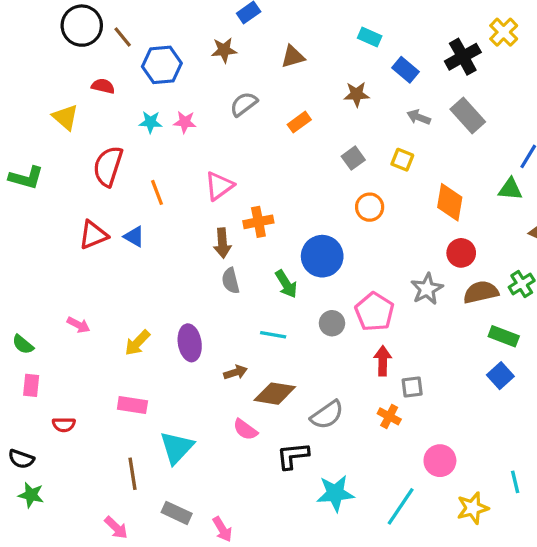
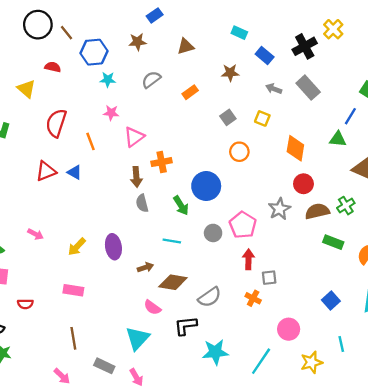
cyan star: (150, 122) -> (108, 80), moved
pink star: (185, 122) -> (111, 113), moved
blue square: (500, 376) -> (331, 301), moved
cyan triangle: (177, 448) -> (137, 338), moved

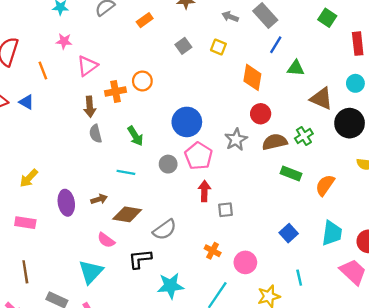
blue line: (350, 116) -> (276, 45), moved
orange circle: (239, 152) -> (142, 81), moved
blue circle: (206, 186) -> (187, 122), moved
purple ellipse: (113, 247) -> (66, 203), moved
orange cross: (253, 298) -> (213, 251), moved

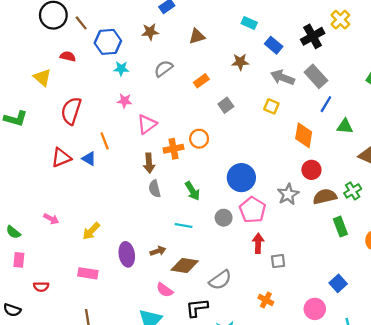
gray arrow: (230, 17) -> (283, 77), size x1.5
gray square: (183, 46) -> (226, 105), moved
orange line: (43, 70) -> (105, 141), moved
green rectangle: (291, 173) -> (340, 227), turned 48
pink circle: (245, 262) -> (315, 309), moved

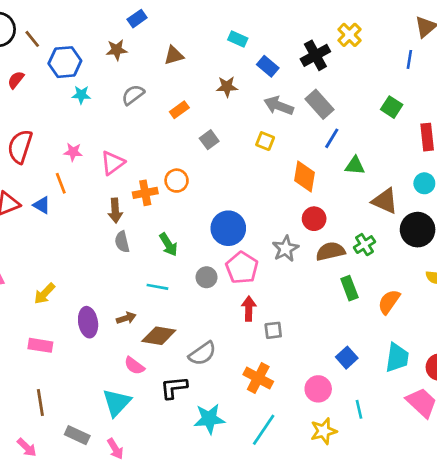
red semicircle: (68, 56) -> (16, 80), turned -64
pink star: (125, 101) -> (73, 152), moved
orange cross: (266, 300) -> (258, 378), size x1.5

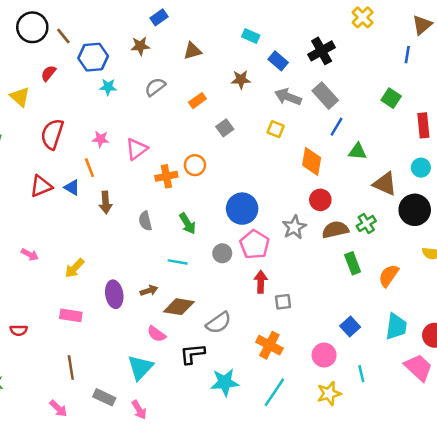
yellow cross: (349, 35) -> (363, 17), moved
brown arrow: (115, 211) -> (106, 202), moved

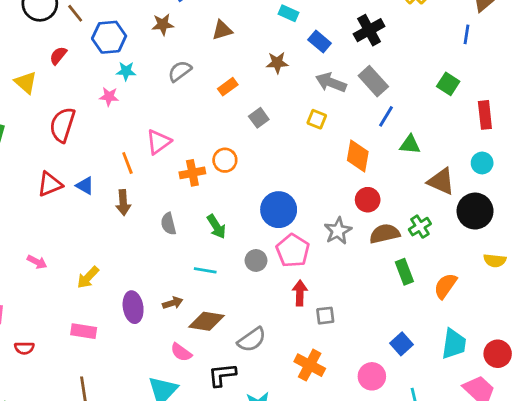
pink star: (101, 139) -> (109, 97), moved
orange line: (89, 168) -> (127, 163), moved

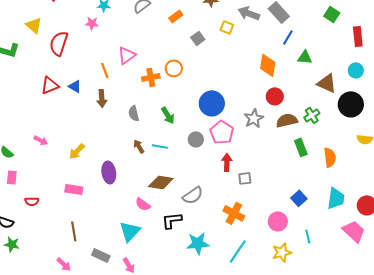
yellow triangle: (26, 82) -> (34, 25), moved
yellow square: (317, 119) -> (227, 27), moved
orange semicircle: (445, 286) -> (330, 157), turned 138
brown arrow: (173, 303) -> (139, 146), moved, turned -104

